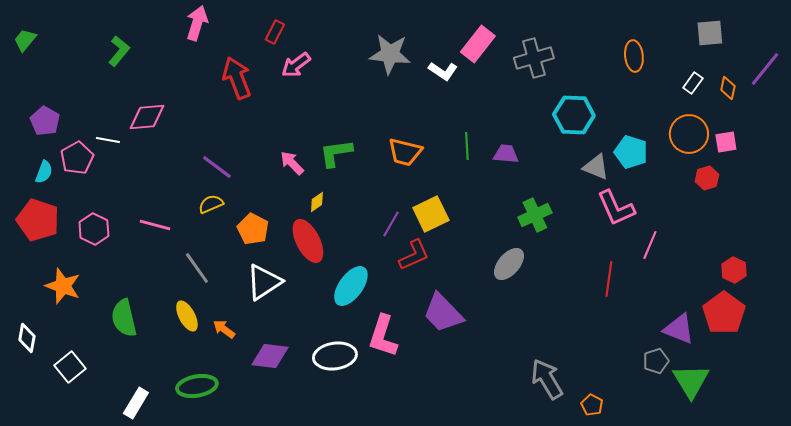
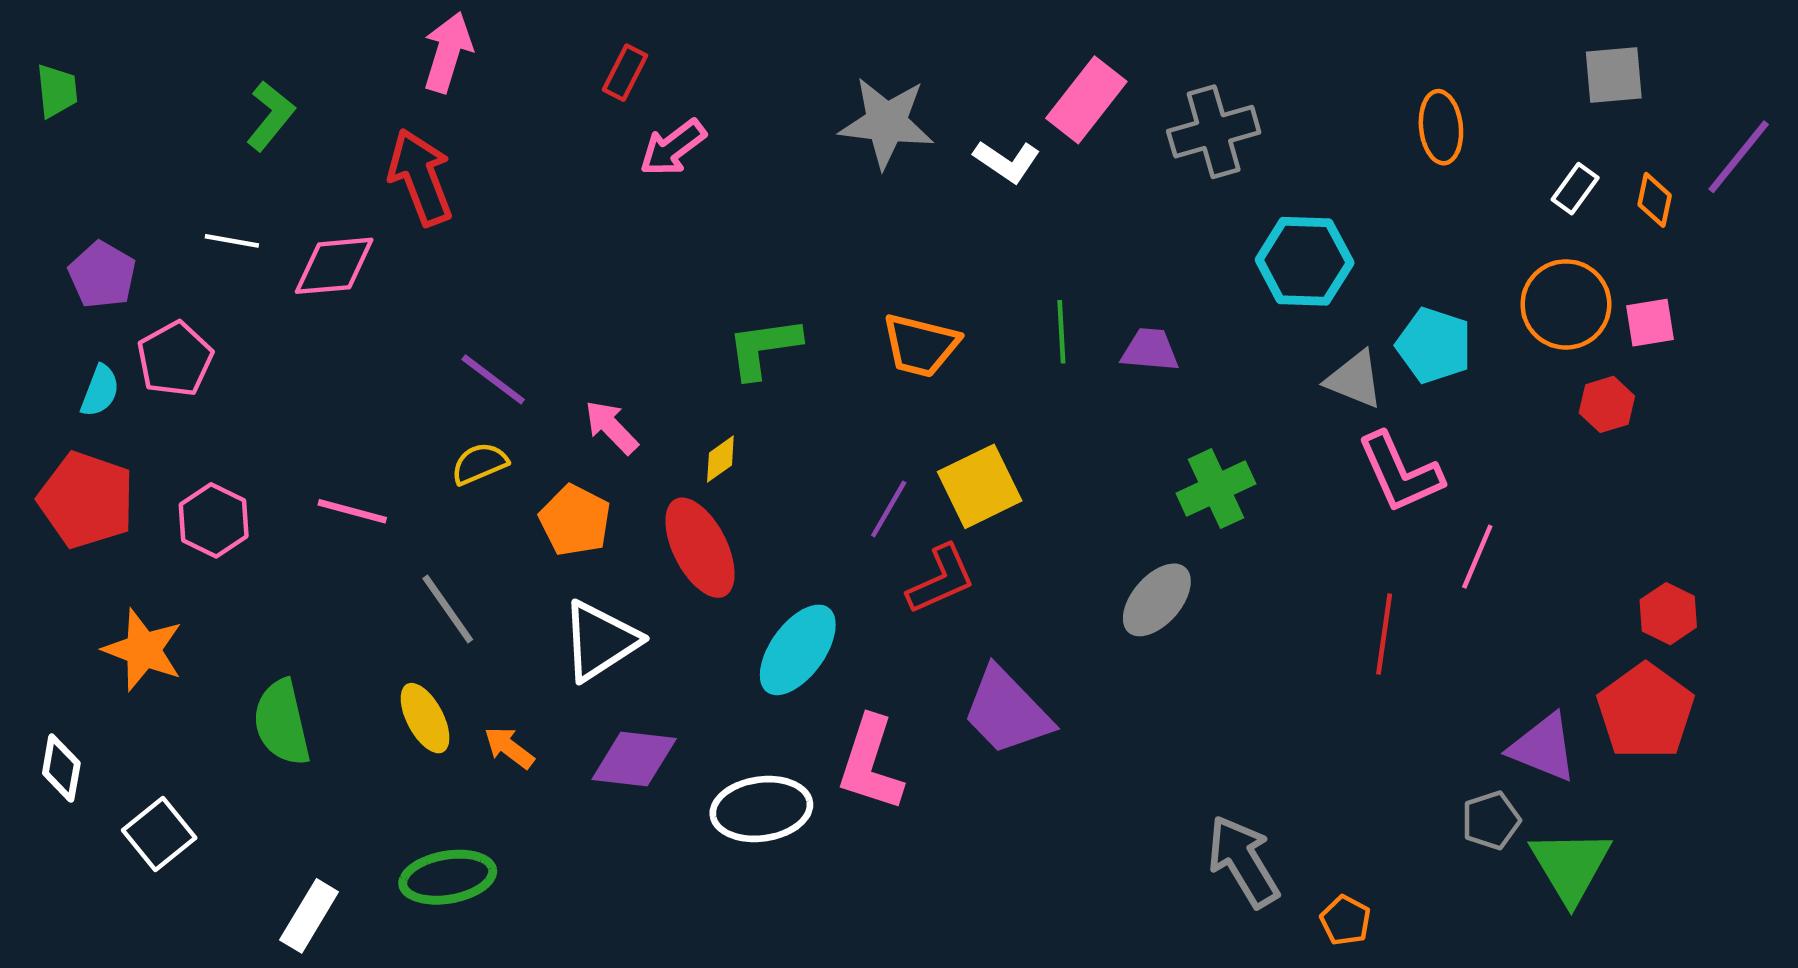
green trapezoid: (25, 40) -> (57, 91), turned 135
red arrow: (237, 78) -> (420, 177), moved
white line: (108, 140) -> (232, 241), moved
pink arrow: (292, 163) -> (611, 427), moved
purple diamond: (270, 356) -> (634, 759), moved

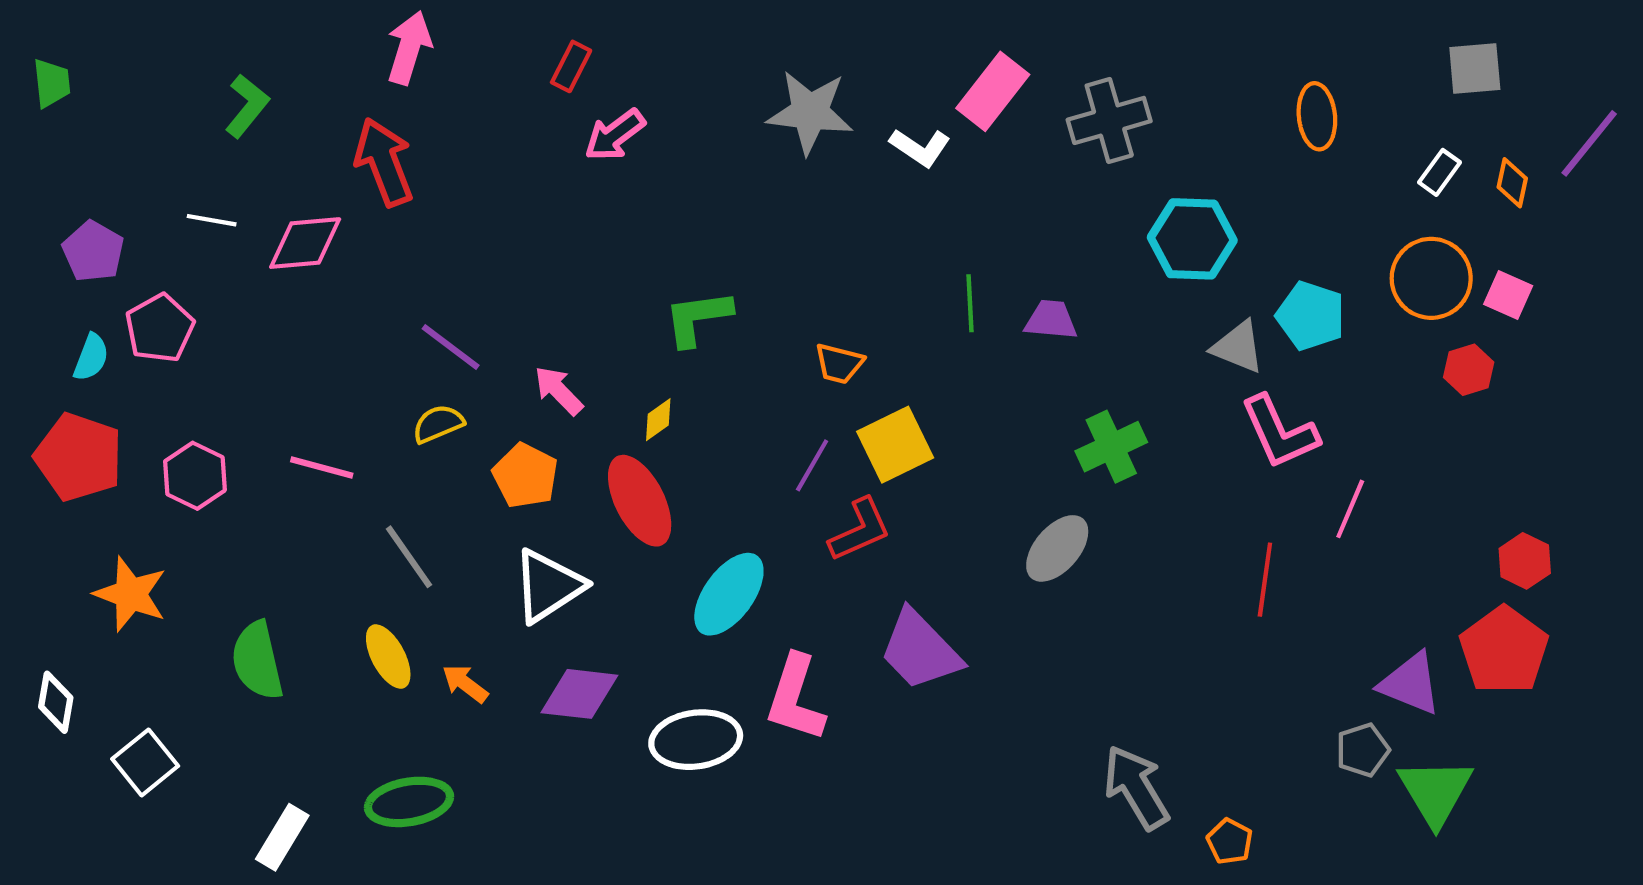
pink square: (1650, 323) -> (1508, 295), turned 33
orange trapezoid: (920, 345) -> (839, 364), moved, size x0.7

